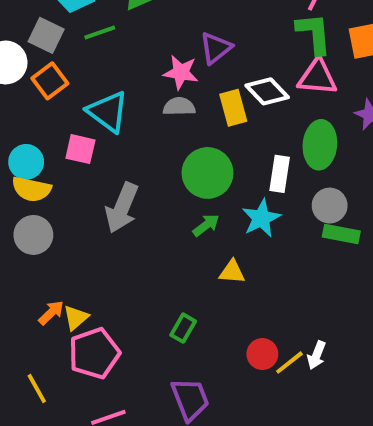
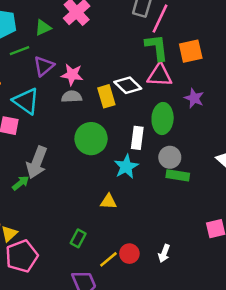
purple triangle: (216, 48) -> (44, 66), moved
green arrow: (206, 225) -> (21, 183), moved
yellow line: (289, 363) -> (108, 259), moved

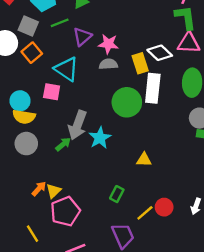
white rectangle: (137, 138) -> (153, 88), moved, size x1.4
cyan star: (126, 167) -> (100, 138), moved

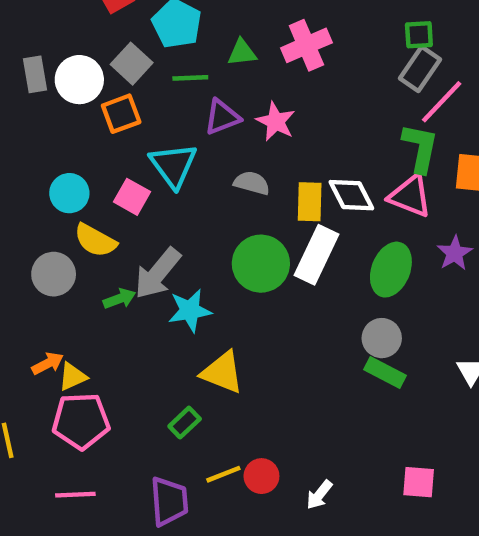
pink star: (108, 44) -> (276, 121), moved
yellow semicircle: (24, 117) -> (95, 240), moved
yellow triangle: (144, 160) -> (222, 372), moved, size x1.5

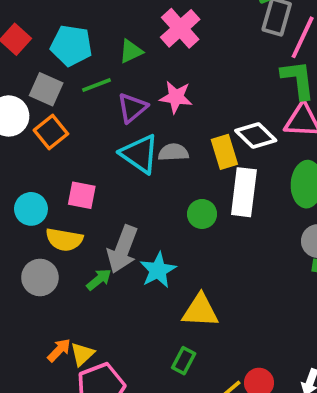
cyan triangle: (173, 165) -> (140, 154), moved
green circle: (261, 264) -> (202, 214), size x0.6

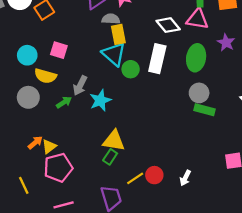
gray semicircle: (173, 152) -> (111, 19), moved
yellow rectangle: (224, 152) -> (118, 34), moved
cyan triangle: (140, 154) -> (114, 54), moved
gray arrow: (122, 249) -> (80, 86), size x0.7
yellow triangle: (200, 311) -> (114, 141), moved

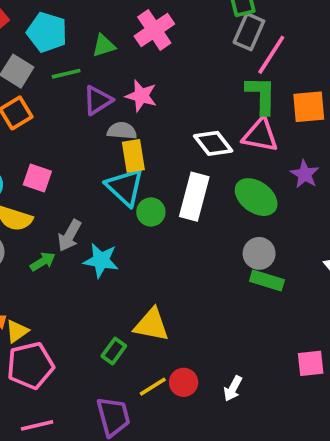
green ellipse: (196, 58) -> (256, 197), turned -65
cyan star: (100, 100) -> (101, 260), turned 30
yellow triangle: (114, 141) -> (151, 325), moved

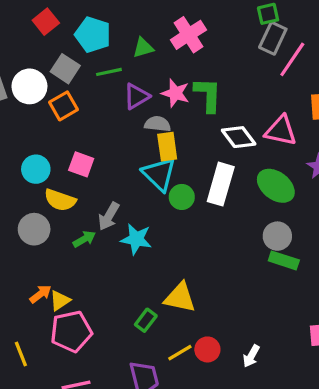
green L-shape: (261, 95) -> (208, 95), moved

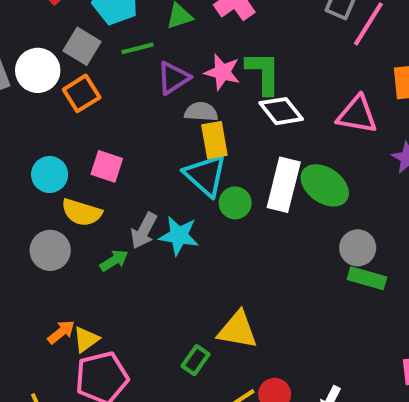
white diamond: (239, 137) -> (281, 111), moved
green ellipse: (276, 186) -> (325, 185), moved
cyan star: (136, 239) -> (179, 236), moved

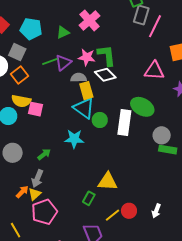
green line: (137, 48) -> (50, 62), moved
white diamond: (281, 111) -> (105, 75), moved
white rectangle: (284, 185) -> (124, 123), moved
yellow semicircle: (82, 212) -> (21, 101), moved
gray arrow: (144, 231) -> (37, 178), moved

